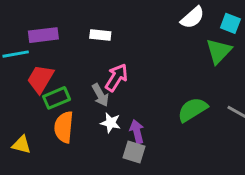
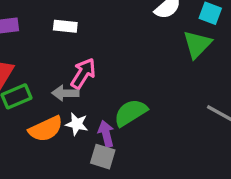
gray arrow: (100, 95) -> (65, 93), turned 120
green semicircle: (192, 110) -> (130, 113), moved
orange semicircle: (64, 127) -> (46, 129), moved, turned -120

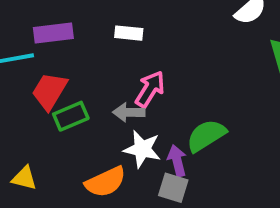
white star: (77, 124) -> (142, 149), size x1.4
orange semicircle: (46, 129) -> (106, 182), moved

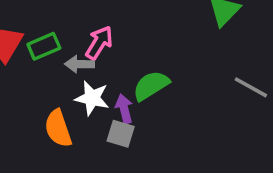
green rectangle: (71, 116) -> (44, 46), moved
orange semicircle: (106, 182) -> (58, 128), turned 96

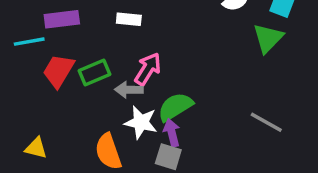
green semicircle: (151, 86) -> (175, 107), moved
gray line: (251, 87) -> (266, 122), moved

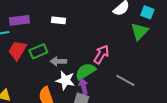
pink arrow: (148, 69) -> (101, 54), moved
gray line: (266, 122) -> (125, 80), moved

